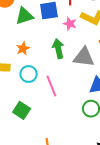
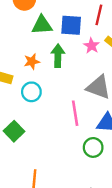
green arrow: (58, 49) -> (58, 56), moved
pink line: (51, 86) -> (75, 113), moved

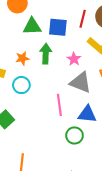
pink star: (92, 46) -> (74, 59), moved

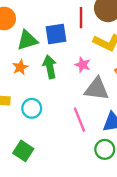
orange star: (22, 58) -> (20, 67), moved

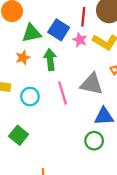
blue square: (56, 34) -> (59, 30), turned 36
pink star: (83, 65) -> (80, 40), moved
pink line: (79, 120) -> (63, 93), moved

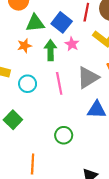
pink star: (80, 40) -> (72, 44), moved
gray triangle: (92, 84) -> (88, 78), turned -50
green circle: (94, 141) -> (64, 135), moved

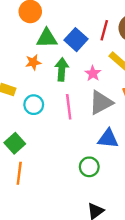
pink star: (72, 44) -> (93, 73), moved
green circle: (64, 135) -> (89, 167), moved
orange line: (33, 164) -> (19, 173), moved

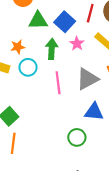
orange star: (33, 62) -> (18, 47), moved
pink star: (93, 73) -> (77, 44), moved
cyan circle: (34, 105) -> (28, 67), moved

